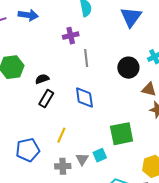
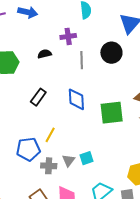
black circle: (128, 68) -> (111, 53), moved
black semicircle: (42, 79) -> (45, 54), moved
green square: (122, 134) -> (112, 113), moved
blue pentagon: (28, 150) -> (28, 149), moved

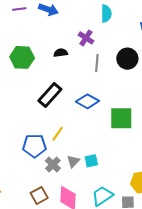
purple cross: (68, 36) -> (86, 38), turned 35
black rectangle: (38, 97) -> (50, 95), size x1.4
blue diamond: (76, 99) -> (88, 101), turned -65
gray cross: (49, 166) -> (53, 164), turned 35

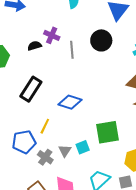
purple cross: (86, 38) -> (52, 35), moved
blue diamond: (88, 101) -> (70, 102), moved
green square: (121, 118) -> (107, 132), moved

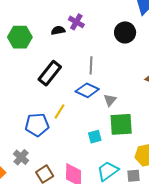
gray line: (72, 50) -> (91, 65), moved
gray triangle: (65, 151) -> (110, 100), moved
gray cross: (45, 157) -> (21, 157), moved

